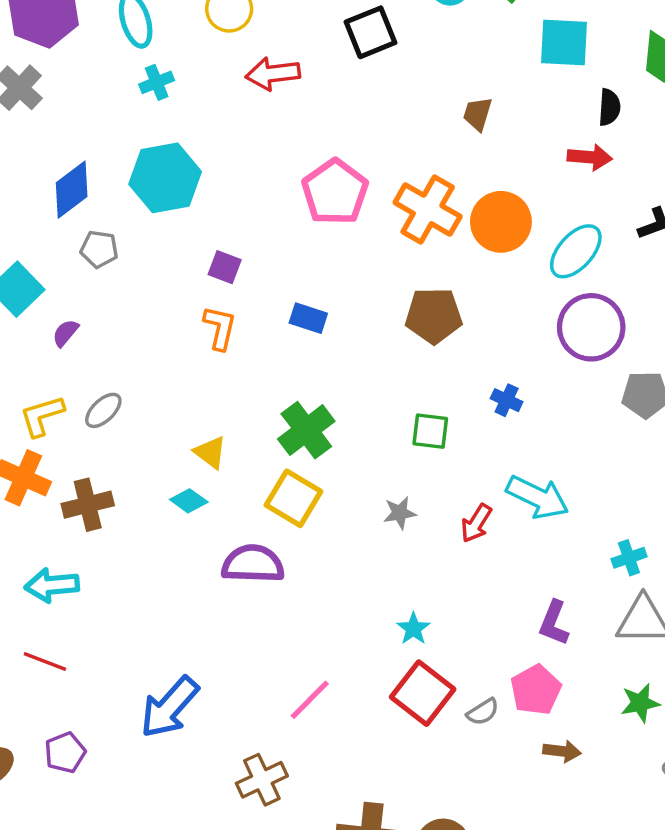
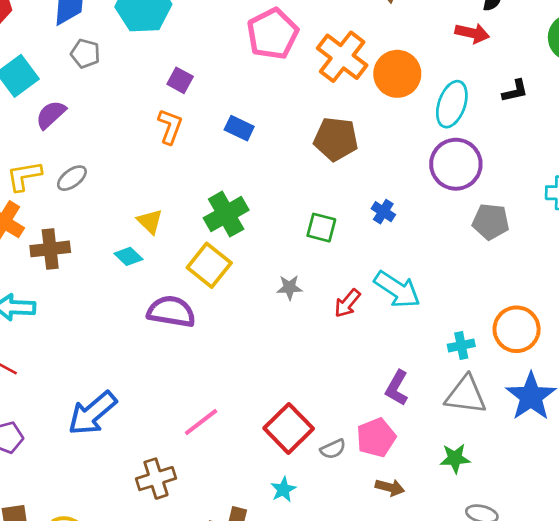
cyan ellipse: (576, 251) -> (452, 104), turned -30
purple semicircle: (65, 333) -> (51, 115), size x1.4
cyan star: (413, 629) -> (283, 489), moved

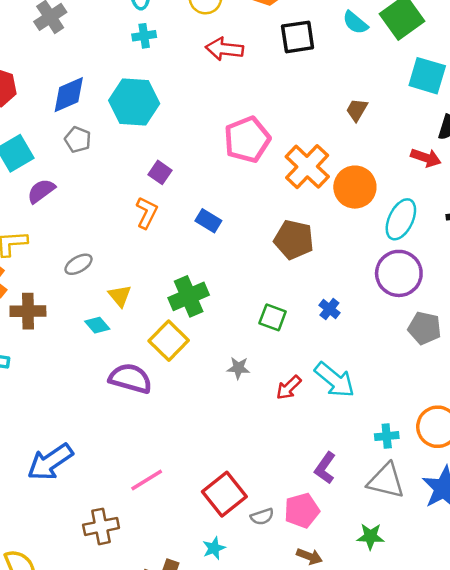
gray ellipse: (72, 178) -> (79, 264), moved

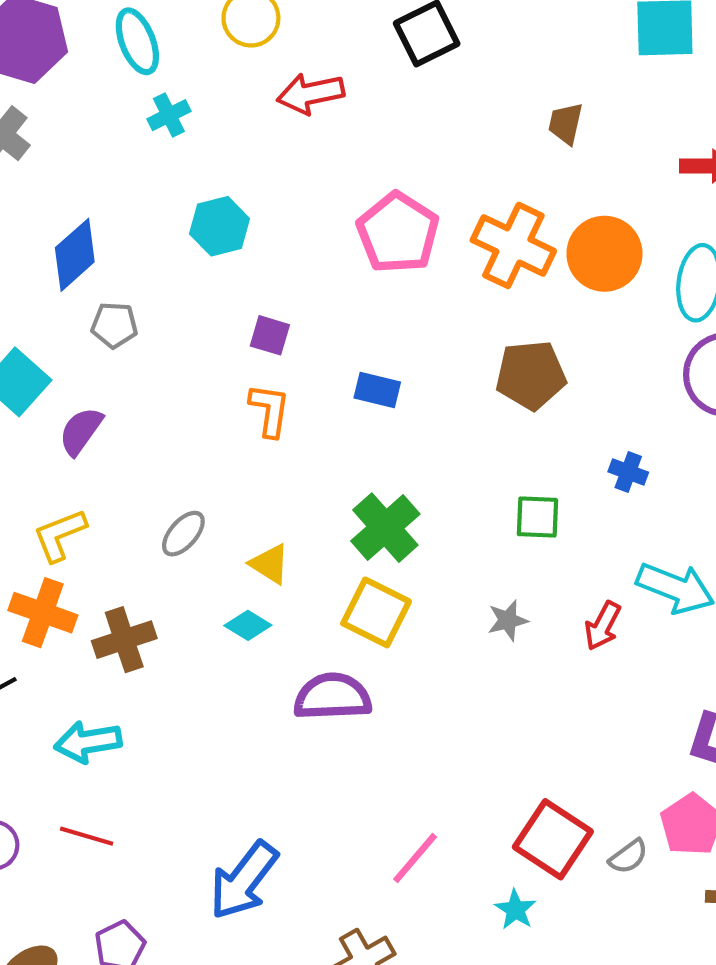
cyan hexagon: (134, 102) -> (220, 226), moved, size x0.7
cyan star: (214, 548) -> (516, 910), moved

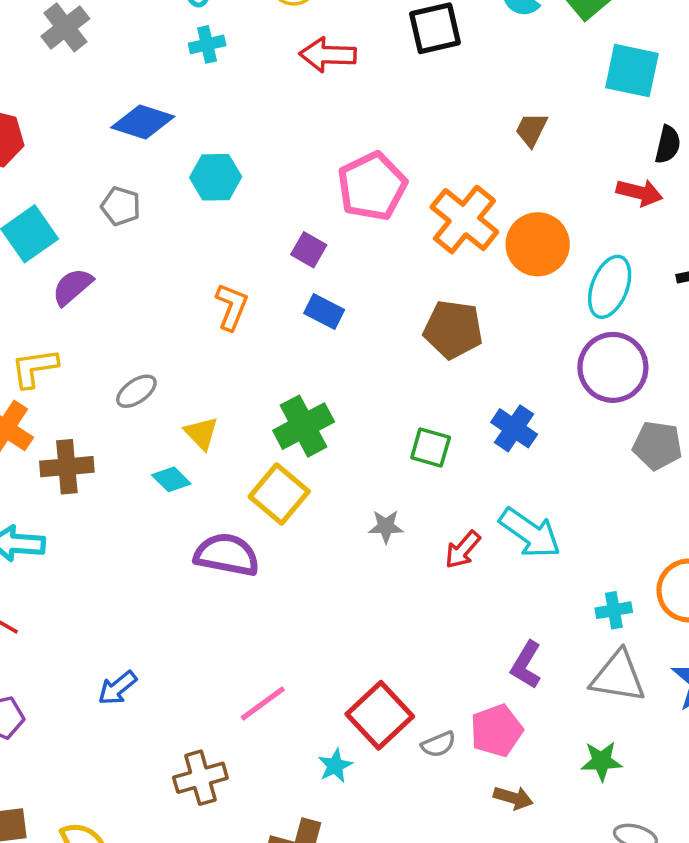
cyan hexagon: (220, 226) -> (216, 177), moved
blue diamond: (75, 255) -> (143, 122), moved, turned 46
purple square: (270, 335) -> (309, 250), moved
blue cross: (628, 472) -> (514, 428), size x1.4
blue arrow: (244, 880) -> (117, 688), size x0.6

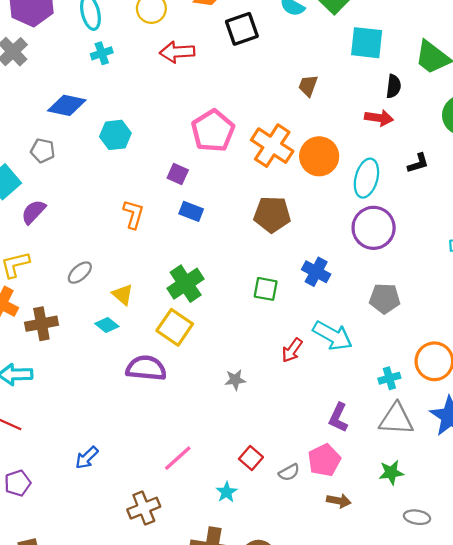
gray pentagon: (121, 206) -> (43, 151), moved
gray pentagon: (657, 445) -> (385, 298), moved
gray star: (386, 526) -> (235, 380), moved
red square: (380, 715) -> (251, 458), size x0.6

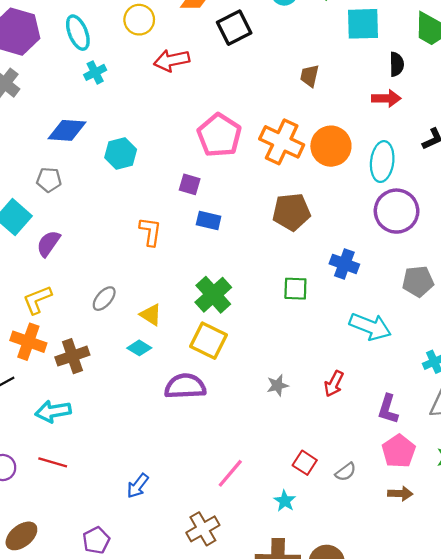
red arrow: (292, 350) -> (334, 384), moved
pink pentagon: (324, 460) -> (399, 451), moved
purple pentagon: (18, 483) -> (96, 540), moved

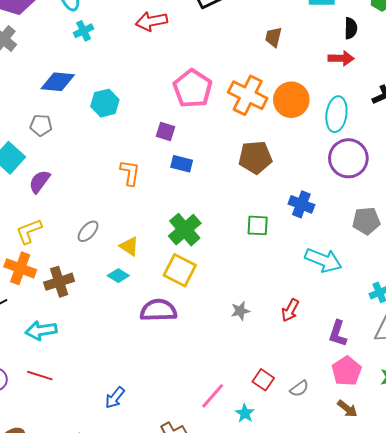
pink line: (230, 473) -> (213, 396), moved
brown arrow: (400, 494) -> (347, 409), turned 35

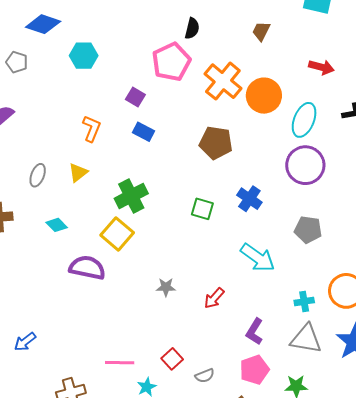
black semicircle: (351, 28) -> (192, 28), moved
gray ellipse: (88, 231) -> (38, 175), turned -35
yellow triangle: (129, 246) -> (78, 173), moved, turned 35
pink line: (213, 396) -> (120, 363), turned 36

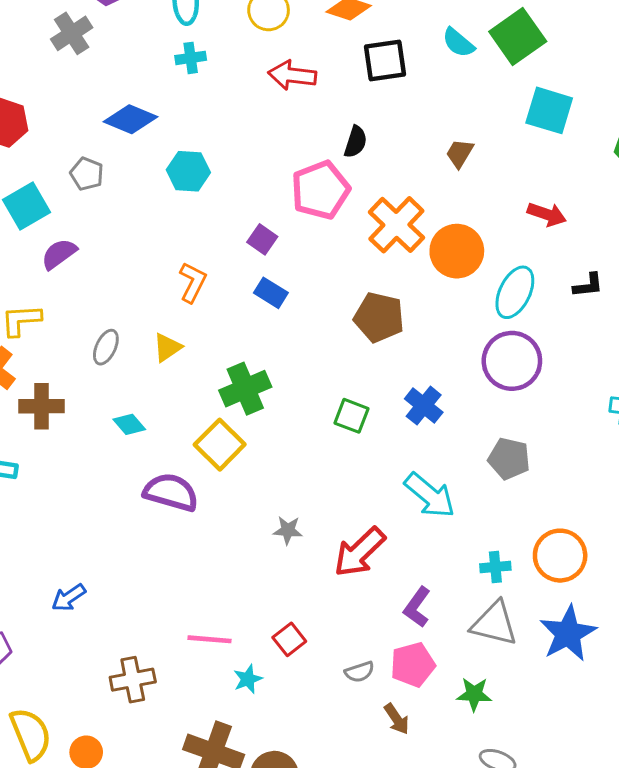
red arrow: (214, 298) -> (360, 552), size x1.6
gray semicircle: (205, 376) -> (359, 672), moved

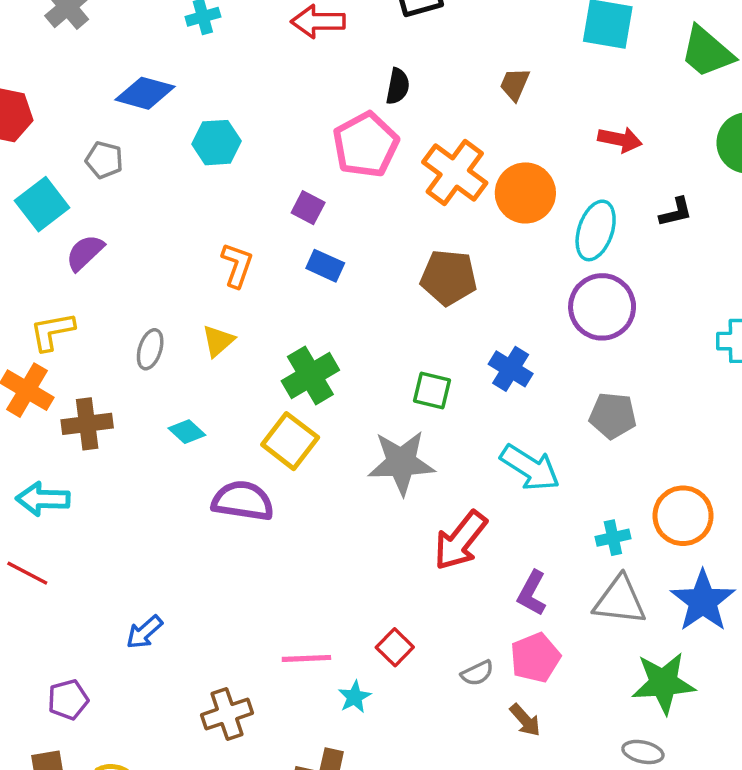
gray star: (288, 530) -> (401, 463), moved, size x2.0
green star: (474, 694) -> (663, 683), moved, size x1.6

